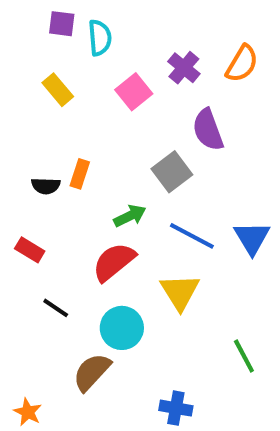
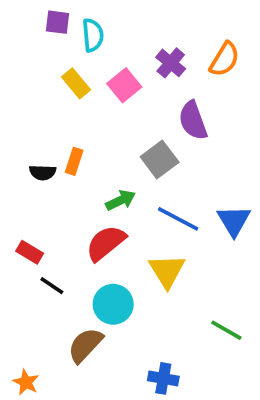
yellow rectangle: (58, 90) -> (76, 83), moved
red rectangle: (30, 250) -> (30, 252), moved
green line: (244, 356) -> (226, 330), turned -32

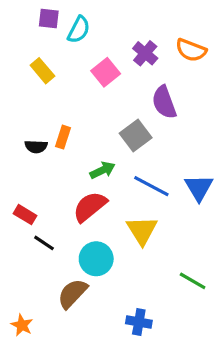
cyan semicircle: (93, 35) -> (79, 30), turned 32
orange semicircle: (225, 59) -> (191, 50), turned 80
yellow rectangle: (76, 83) -> (42, 71), moved

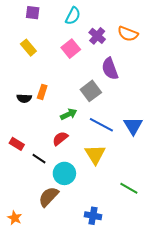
cyan semicircle: (79, 30) -> (73, 16), moved
red semicircle: (90, 207) -> (60, 139), size x0.7
black line: (44, 243) -> (39, 159), moved

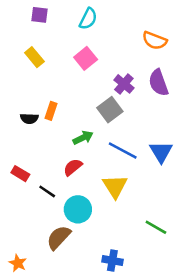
purple cross: (97, 36) -> (124, 84), moved
purple semicircle: (110, 69) -> (158, 83), moved

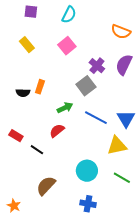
purple semicircle: (158, 83) -> (124, 65), turned 45
yellow triangle: (115, 186) -> (117, 146), moved, turned 50
cyan circle: (78, 209) -> (87, 171), moved

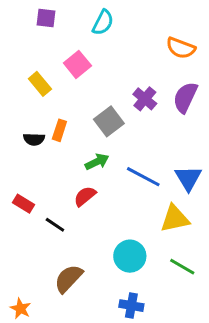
yellow rectangle: (27, 45) -> (40, 84), moved
pink square: (67, 46) -> (77, 64), moved
gray square: (86, 86) -> (109, 121), moved

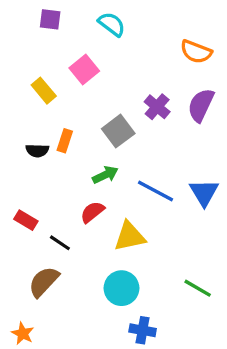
cyan semicircle: (103, 22) -> (112, 24), turned -80
yellow triangle: (175, 219) -> (130, 236), moved
cyan circle: (130, 256) -> (121, 288), moved
brown semicircle: (68, 279) -> (44, 282), moved

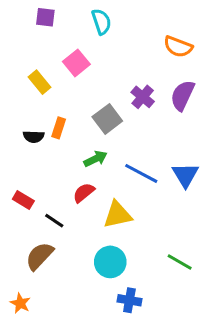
cyan semicircle: (112, 24) -> (101, 22), turned 35

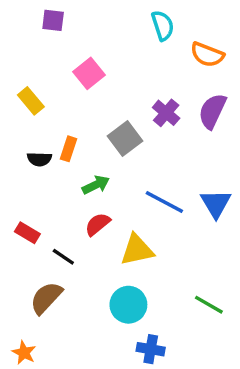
cyan semicircle: (101, 22) -> (163, 25), moved
yellow rectangle: (40, 82) -> (31, 101), moved
green arrow: (96, 159) -> (96, 185), moved

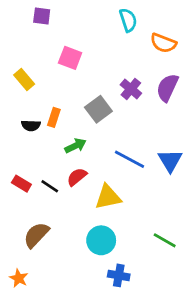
pink square: (89, 73) -> (70, 58), turned -30
black line: (63, 257) -> (50, 186), moved

